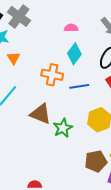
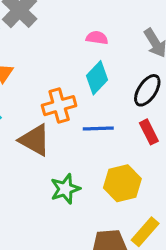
orange cross: (52, 75) -> (59, 106), turned -35
brown triangle: (41, 114) -> (35, 140), moved

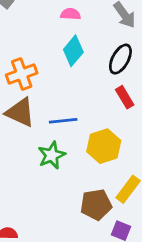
orange cross: (59, 106) -> (22, 74), moved
blue line: (98, 129) -> (63, 121), moved

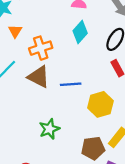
green star: (52, 155) -> (49, 129), moved

